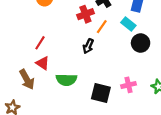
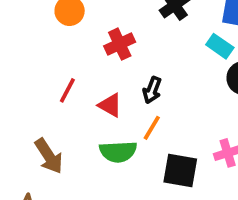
red cross: (85, 14) -> (120, 44), moved
orange line: (102, 27) -> (152, 128), moved
red triangle: (43, 63) -> (110, 105), moved

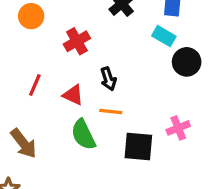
black arrow: (152, 90) -> (108, 79), turned -35
orange line: (152, 128) -> (111, 112), turned 70
green semicircle: (118, 152) -> (83, 135), turned 72

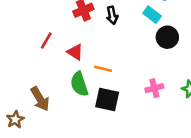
black arrow: (108, 79) -> (112, 15), moved
brown arrow: (24, 143) -> (40, 99), moved
black square: (138, 147) -> (107, 99), moved

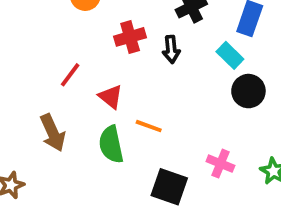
pink cross: (154, 88) -> (220, 164), turned 30
brown arrow: (40, 99) -> (53, 133), moved
black square: (107, 99) -> (169, 187), moved

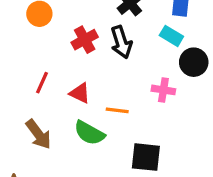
black arrow: (171, 49) -> (121, 42), size x1.4
green semicircle: (111, 144) -> (89, 133), turned -36
pink cross: (220, 164) -> (163, 90), moved

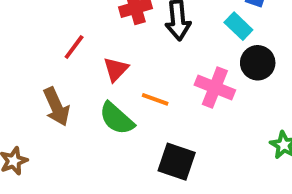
pink cross: (163, 90) -> (215, 88), size x1.4
red triangle: (80, 93) -> (116, 69), turned 35

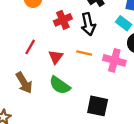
orange line: (155, 99) -> (84, 53), moved

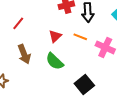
red line: (30, 47) -> (18, 23), moved
black square: (98, 106) -> (84, 84), turned 30

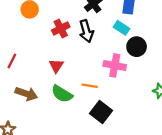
orange line: (80, 37) -> (90, 86), moved
brown arrow: (24, 54) -> (26, 94), turned -36

